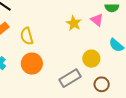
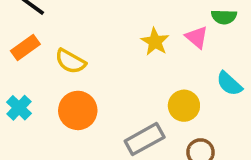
yellow semicircle: (27, 36) -> (70, 61), turned -48

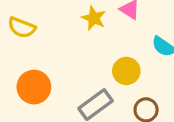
yellow semicircle: (70, 61) -> (22, 28), moved

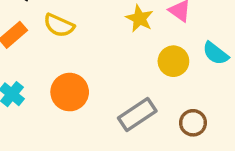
yellow circle: (126, 71) -> (173, 61), moved

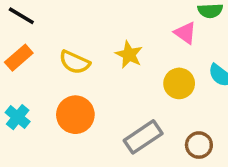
yellow star: (139, 18) -> (129, 55), moved
yellow semicircle: (59, 25) -> (75, 62), moved

